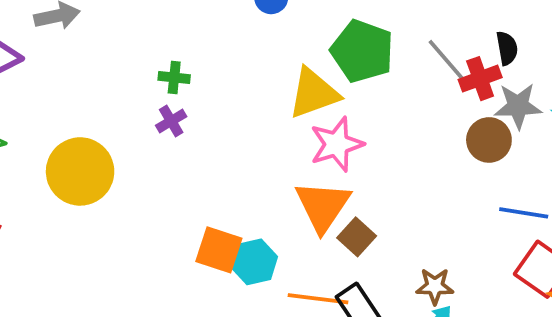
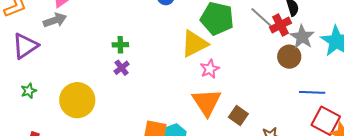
gray star: (518, 106) -> (302, 37), turned -30
pink star: (337, 144) -> (210, 69), size x0.7
brown square: (357, 237) -> (238, 115), moved

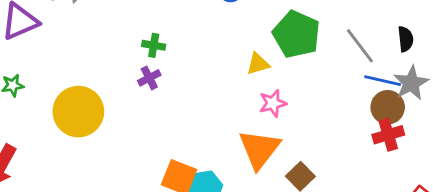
red cross: (281, 25) -> (388, 135), moved
yellow triangle: (194, 44) -> (258, 64), size x0.6
blue line: (312, 92) -> (383, 81), moved

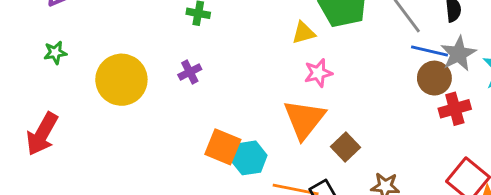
purple cross: (149, 78) -> (190, 72), moved
red cross: (388, 135) -> (455, 109), moved

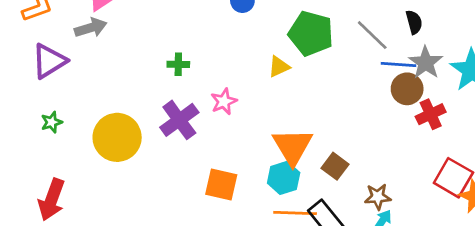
purple cross: (190, 72) -> (179, 120), size x1.8
pink star: (318, 73) -> (224, 102), moved
cyan hexagon: (249, 158) -> (284, 178), moved

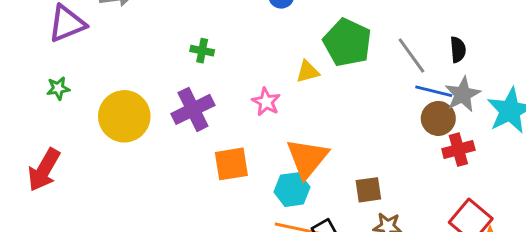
pink star: (224, 102) -> (266, 102), moved, turned -30
brown square: (335, 166) -> (368, 190), moved, turned 35
orange square: (221, 184) -> (231, 164), moved, turned -32

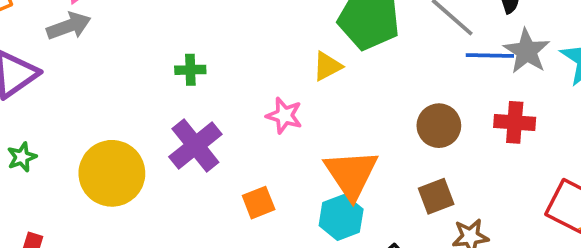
brown circle: (438, 118) -> (439, 126), moved
red cross: (458, 150) -> (515, 122), moved, turned 32
orange square: (231, 164) -> (259, 203), size x0.7

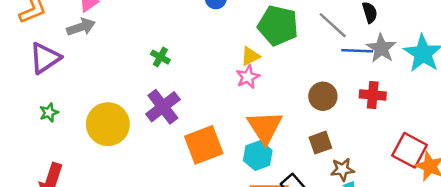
green cross: (190, 70) -> (160, 57), turned 30
pink star: (284, 116) -> (248, 77), moved, turned 30
orange square: (259, 203) -> (204, 145), size x1.8

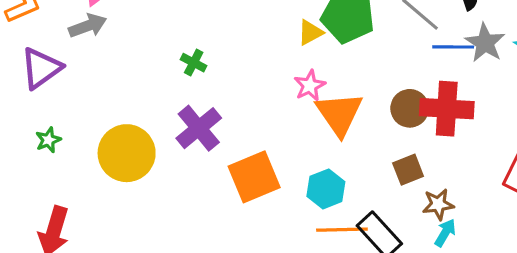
yellow triangle: (250, 56) -> (310, 32), moved
red cross: (373, 95) -> (447, 109), moved, size x1.5
orange triangle: (265, 127) -> (339, 114), moved

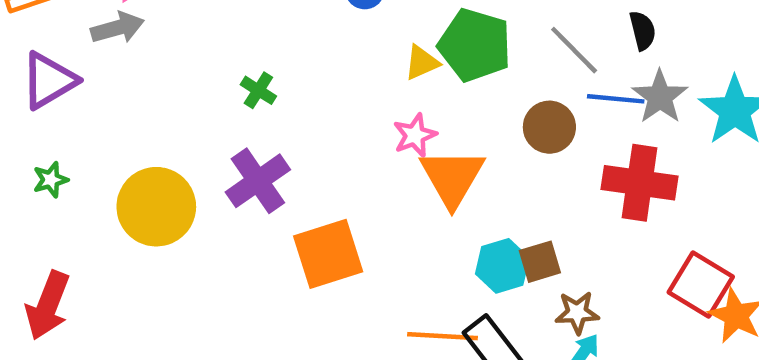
brown circle: (410, 108) -> (549, 127), moved
red cross: (447, 109) -> (640, 183), moved
cyan hexagon: (326, 189) -> (502, 266), moved

